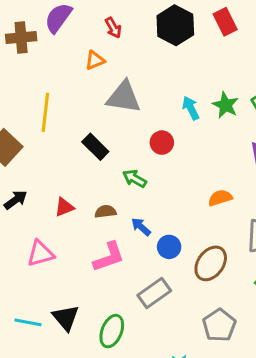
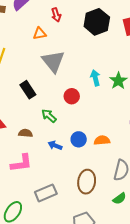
gray triangle: (124, 97) -> (53, 61), turned 30
blue arrow: (141, 227) -> (55, 145), moved, turned -32
blue circle: (169, 247) -> (79, 139), moved
brown ellipse: (211, 263) -> (87, 182), turned -40

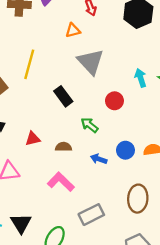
pink L-shape: (21, 163) -> (61, 182), turned -125

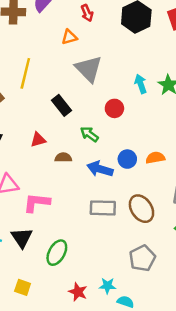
red triangle: (33, 139) -> (38, 140), moved
blue arrow: (99, 159) -> (100, 169), size x1.5
pink L-shape: (61, 182) -> (37, 203), moved, turned -36
brown ellipse: (138, 199) -> (141, 209), turned -36
gray rectangle: (91, 215) -> (103, 208), moved, turned 30

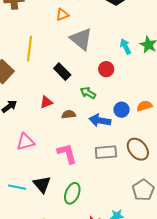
pink L-shape: (37, 203) -> (67, 154), moved, turned 75

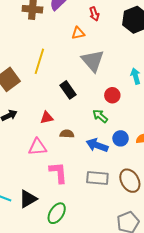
green arrow: (88, 93) -> (100, 116), moved
pink triangle: (26, 142) -> (37, 147), moved
black triangle: (42, 184) -> (28, 199), turned 30

